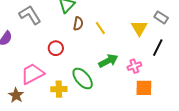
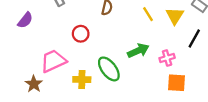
yellow line: (100, 28) -> (148, 14), moved

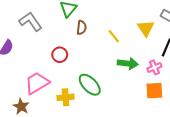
yellow line: (148, 14) -> (114, 36), moved
green arrow: (138, 51) -> (128, 63), moved, turned 36
pink cross: (167, 58) -> (154, 67), moved

